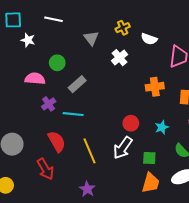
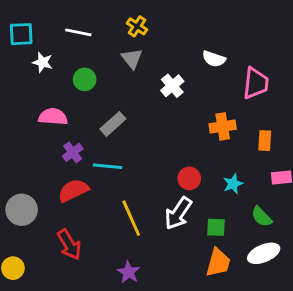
yellow cross: (123, 28) -> (137, 26), moved, turned -32
green circle: (57, 63) -> (85, 79), moved
red semicircle: (57, 141) -> (73, 190), moved, turned -85

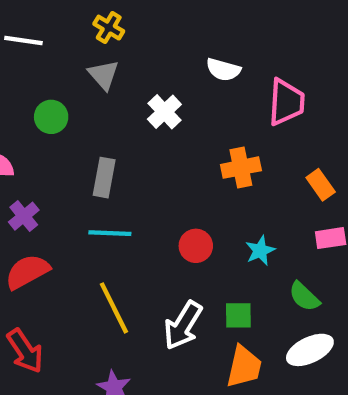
green circle: (85, 79) -> (51, 117), moved
gray rectangle: (113, 124) -> (104, 178), moved, turned -35
orange rectangle: (265, 141) -> (321, 185), moved, turned -36
cyan line: (108, 166) -> (110, 233), moved
white arrow: (178, 213) -> (183, 325), moved

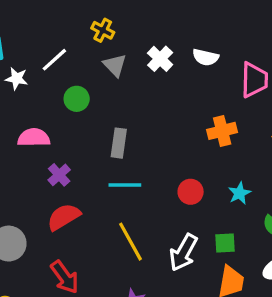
yellow cross: (109, 28) -> (103, 30), moved
white line: (23, 40) -> (54, 60), moved, turned -48
white cross: (164, 112) -> (160, 59), moved

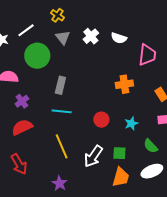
green circle: (77, 99) -> (37, 56), size x1.6

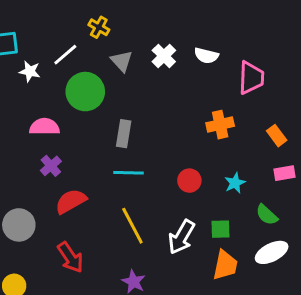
yellow cross: (57, 15) -> (99, 27), moved
purple cross: (22, 101) -> (51, 166), moved

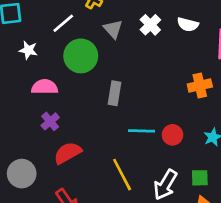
white star: (30, 71) -> (28, 50), moved
cyan line: (128, 173) -> (142, 131), moved

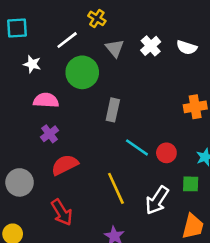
cyan line: (142, 131) -> (137, 147), turned 30
green square: (200, 178) -> (191, 184), moved

